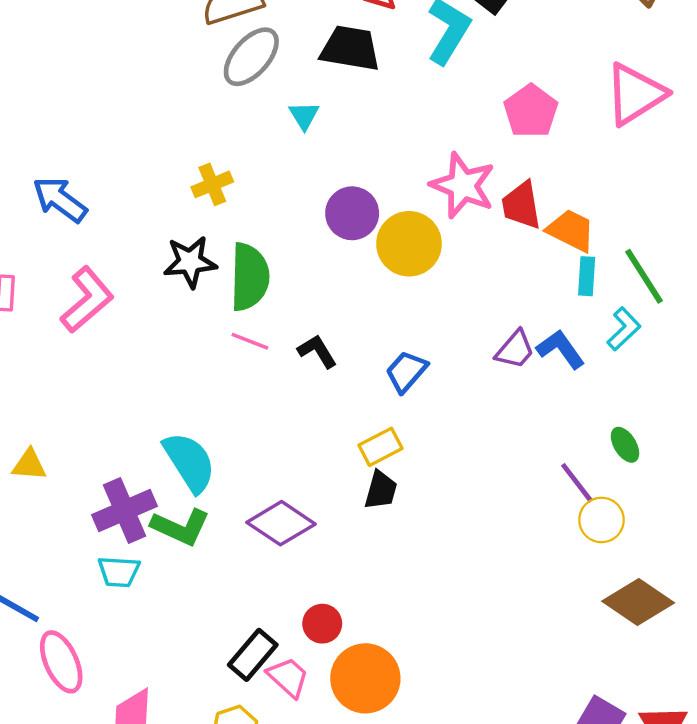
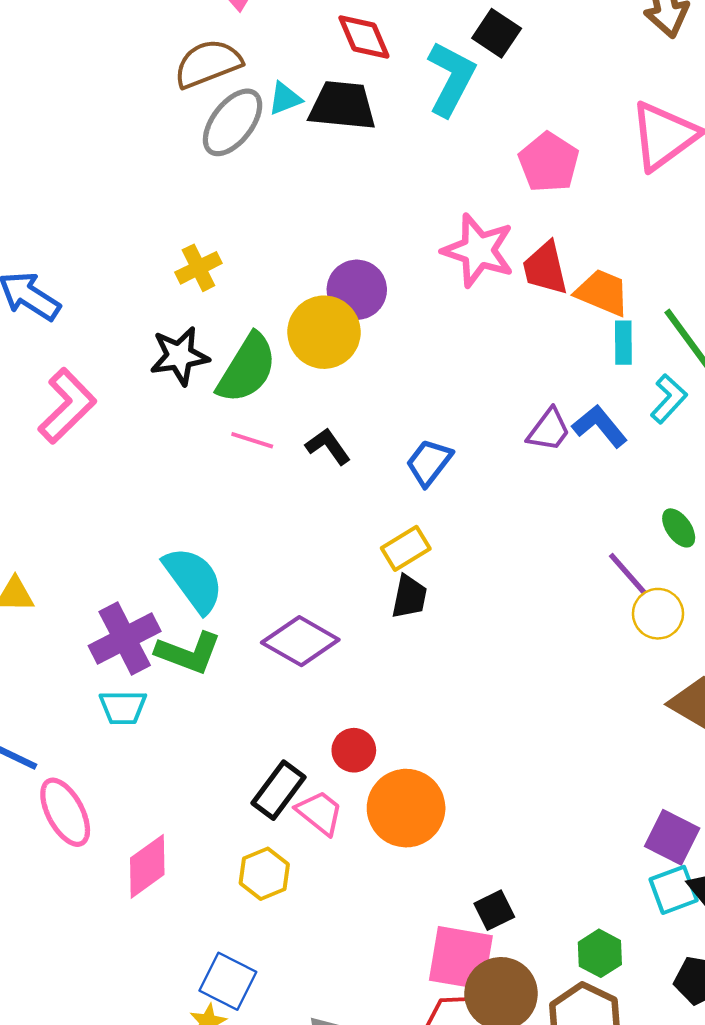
cyan triangle: (304, 116) -> (285, 99), moved, turned 44
yellow circle: (409, 244) -> (324, 332), moved
green semicircle: (250, 277) -> (247, 368), turned 34

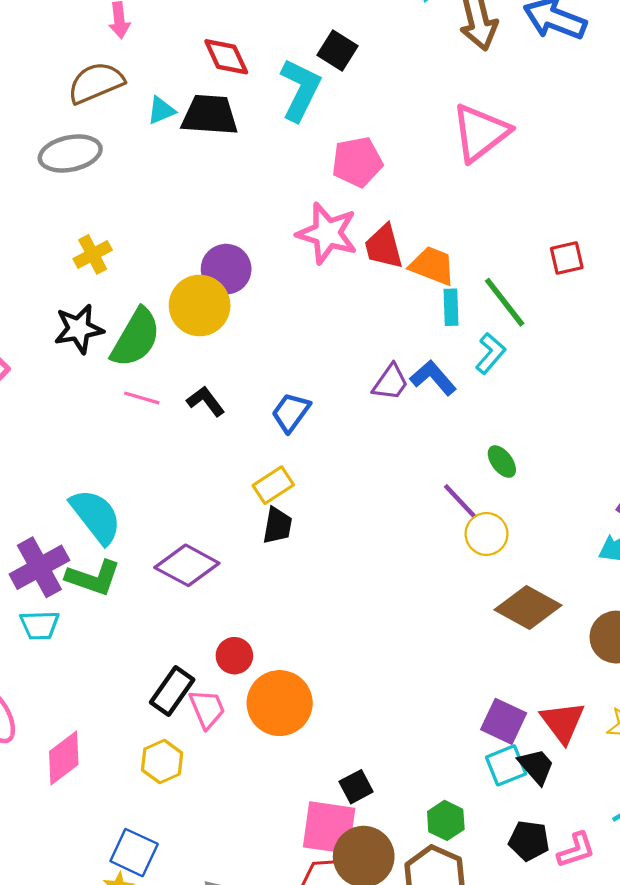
gray ellipse: (233, 122) -> (70, 153), moved, turned 42
pink pentagon: (549, 162) -> (357, 162), moved, turned 30
pink trapezoid: (320, 813) -> (207, 709), turned 30

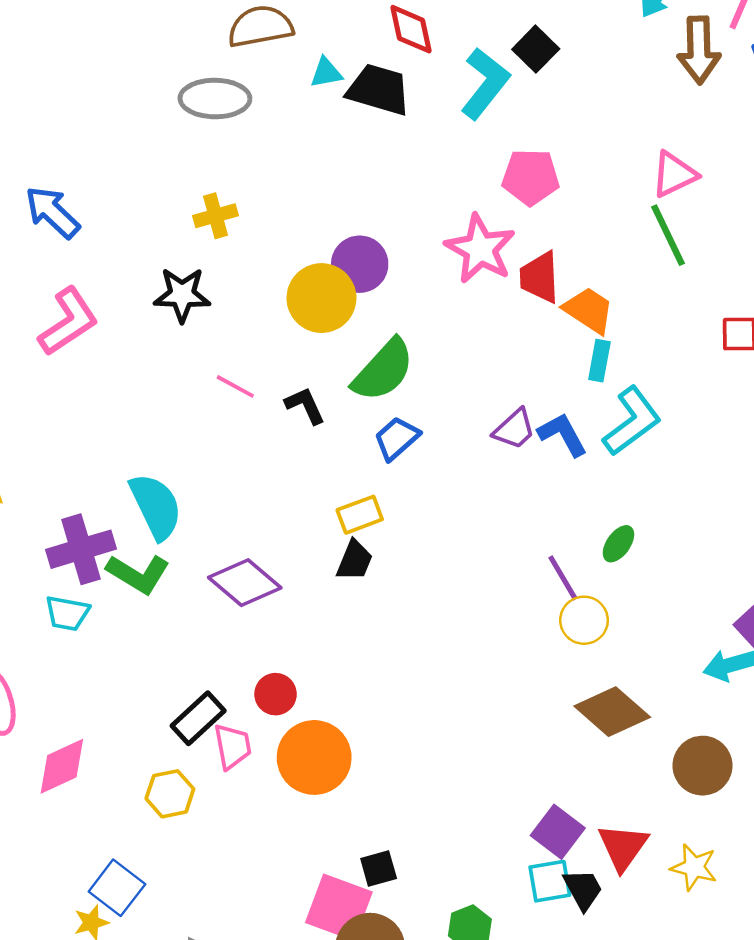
pink triangle: (480, 133) -> (674, 174), size x0.7
green line: (505, 302) -> (668, 235), moved
green semicircle: (136, 338) -> (383, 370), moved
cyan L-shape: (490, 353) -> (632, 421), size x1.5
green ellipse: (502, 462) -> (618, 544), turned 60

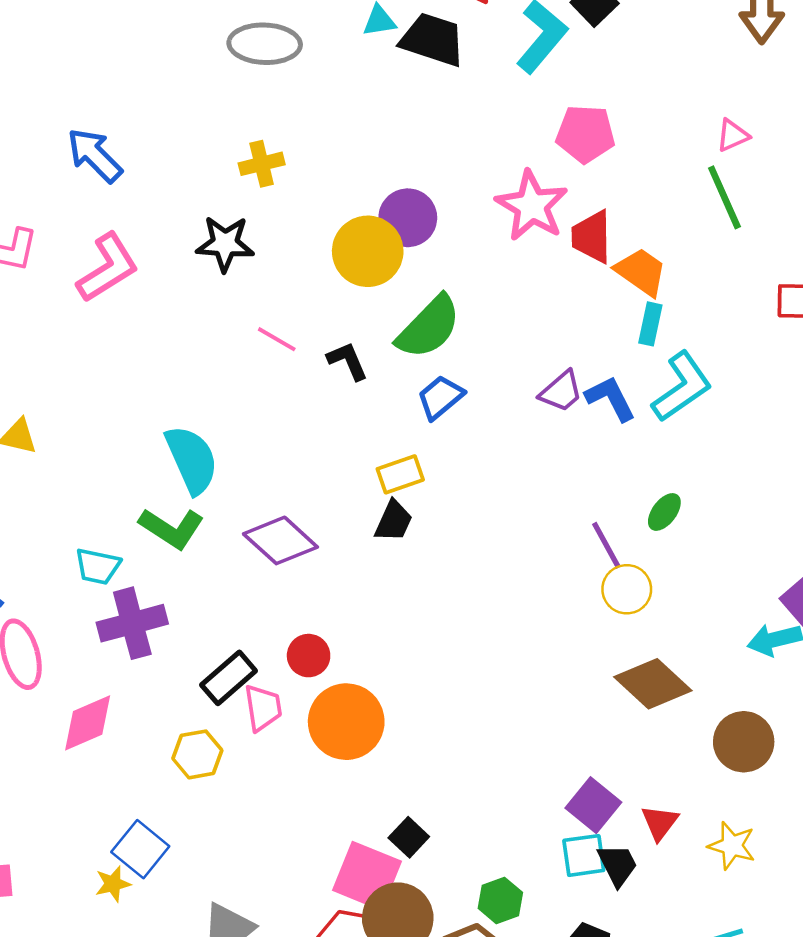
pink triangle: (674, 174) -> (733, 135), size x0.7
purple cross: (81, 549) -> (132, 623), moved
red triangle: (623, 847) -> (660, 823), size x0.7
black square: (379, 868) -> (409, 837), turned -33

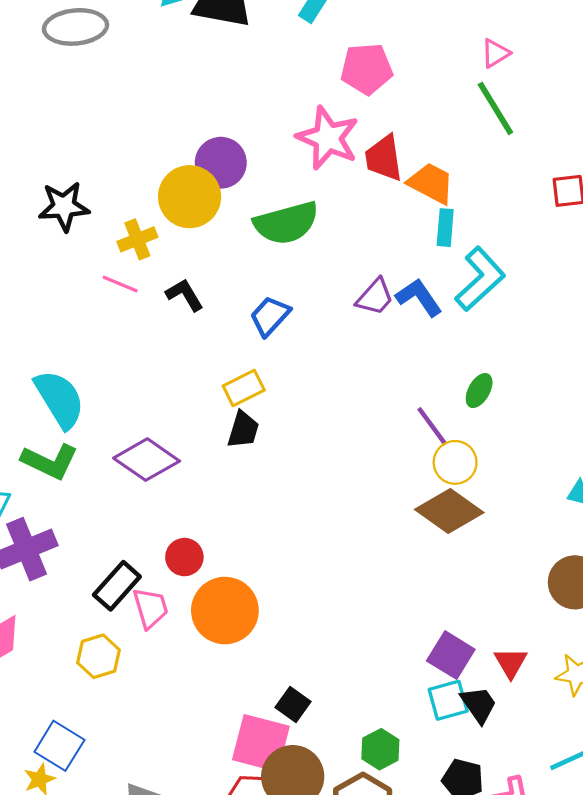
yellow cross: (262, 164) -> (137, 239), moved
green semicircle: (429, 327) -> (286, 223), moved, turned 38
brown diamond: (653, 684) -> (449, 511), moved

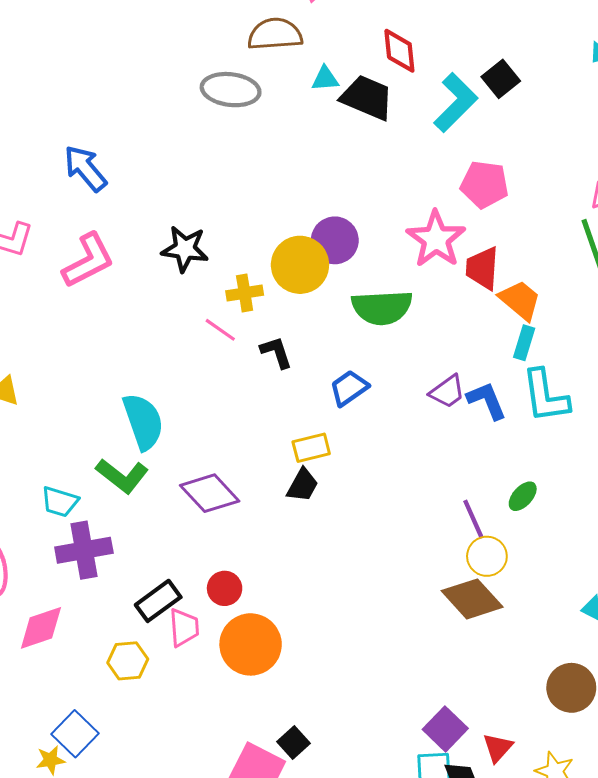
cyan L-shape: (480, 279) -> (545, 396), turned 112

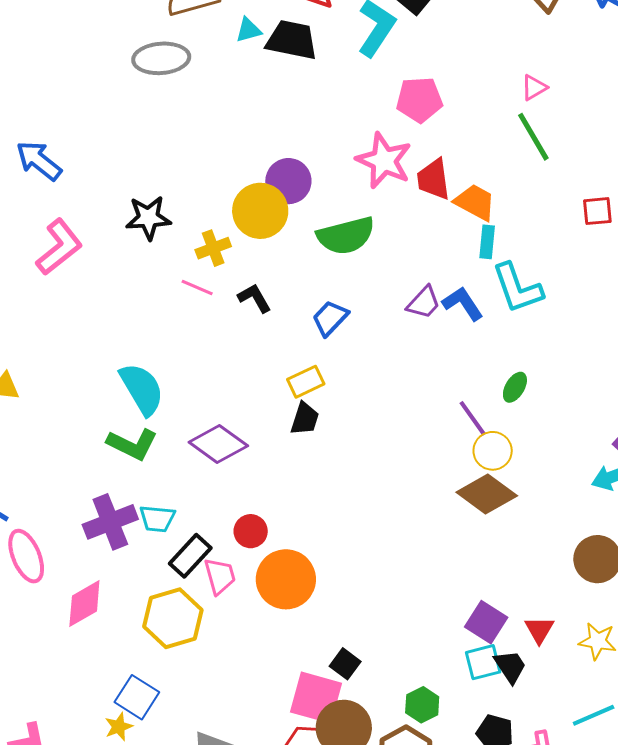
cyan trapezoid: (60, 502) -> (157, 519), moved
yellow hexagon: (128, 661) -> (173, 618), size x1.5

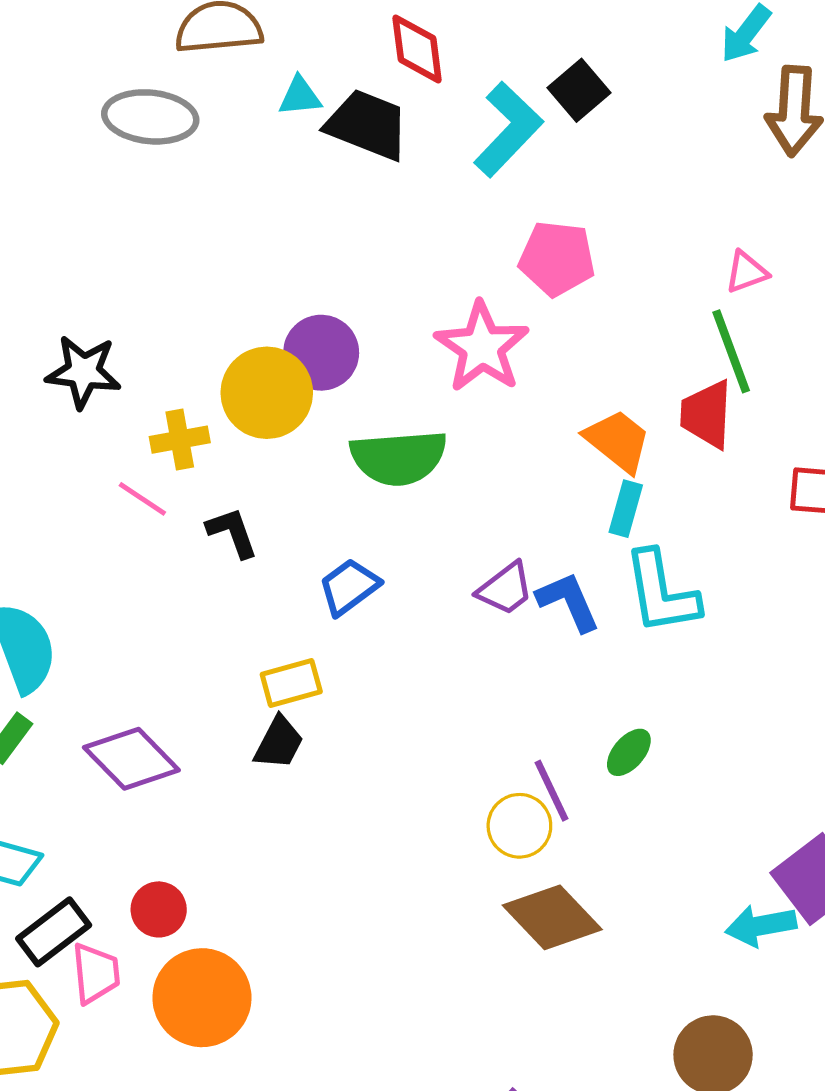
red trapezoid: (433, 179) -> (707, 414), moved
yellow circle: (493, 451) -> (519, 826), moved

